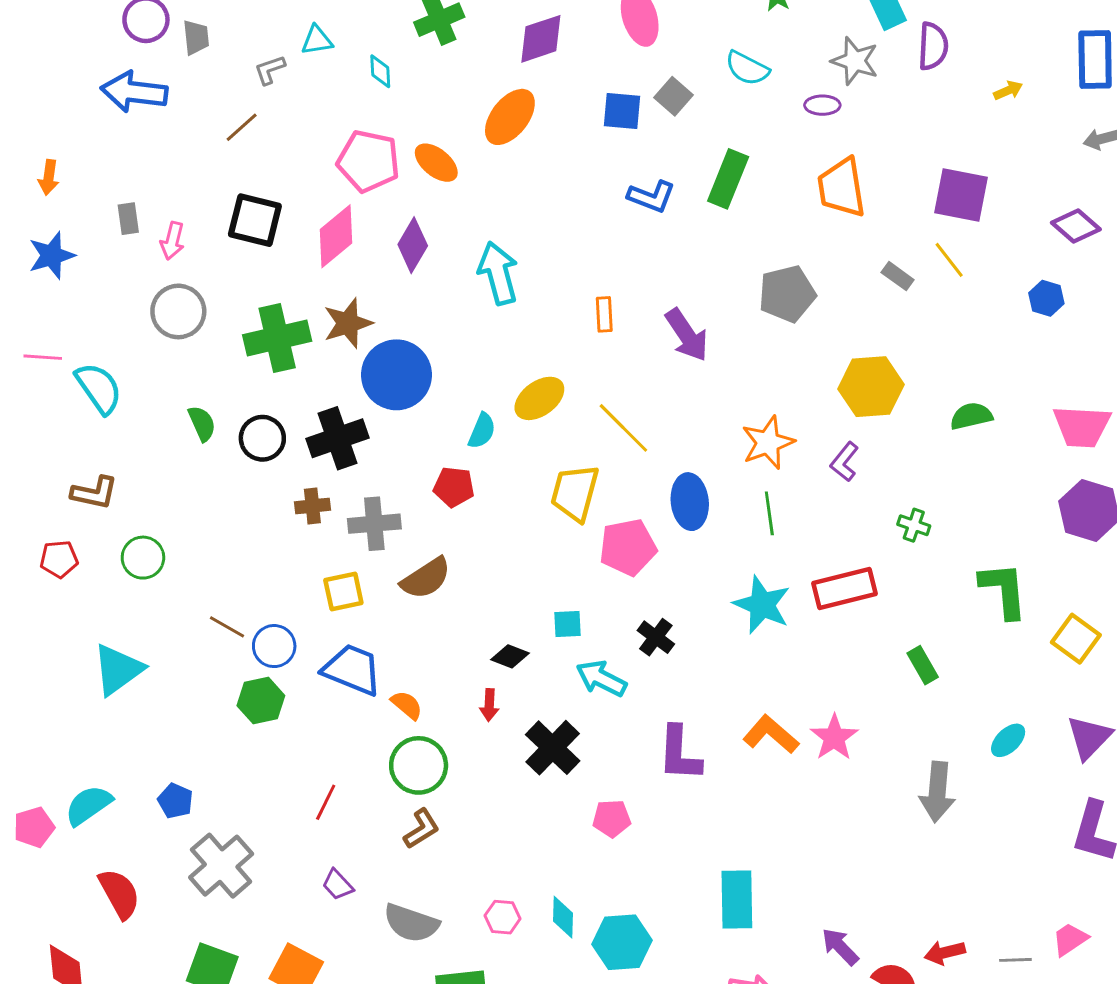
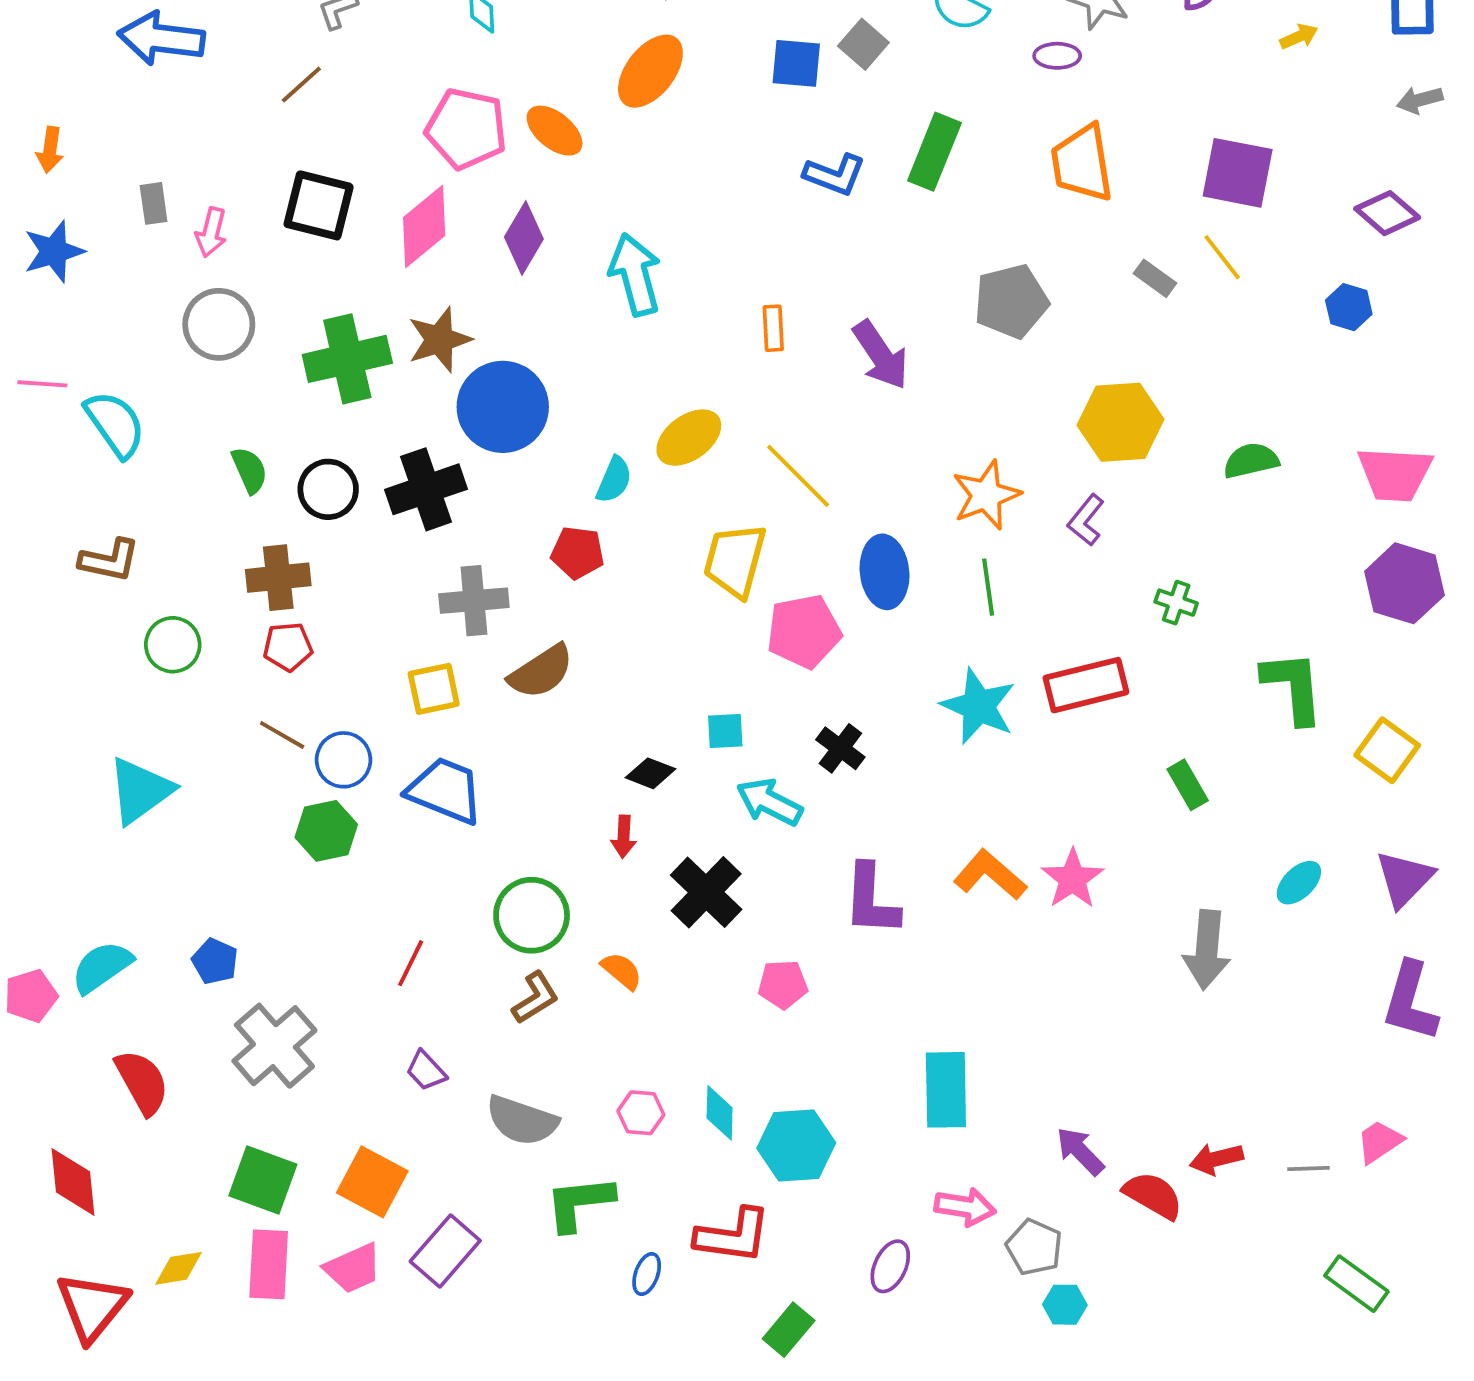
brown cross: (312, 506) -> (278, 578), moved, size x1.4
red pentagon: (59, 559) -> (288, 647), moved
orange semicircle: (407, 705) -> (622, 971), moved

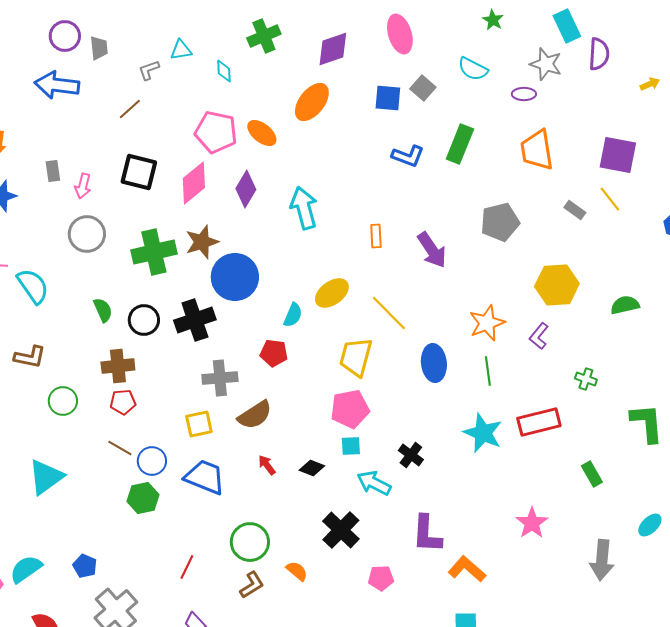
pink pentagon: (804, 631) -> (350, 409), moved
red arrow: (624, 837) -> (267, 465), moved, turned 140
orange L-shape: (990, 875) -> (467, 569), moved

